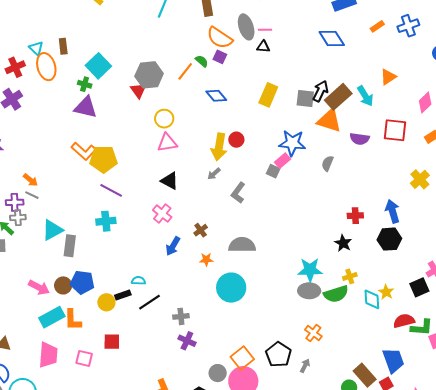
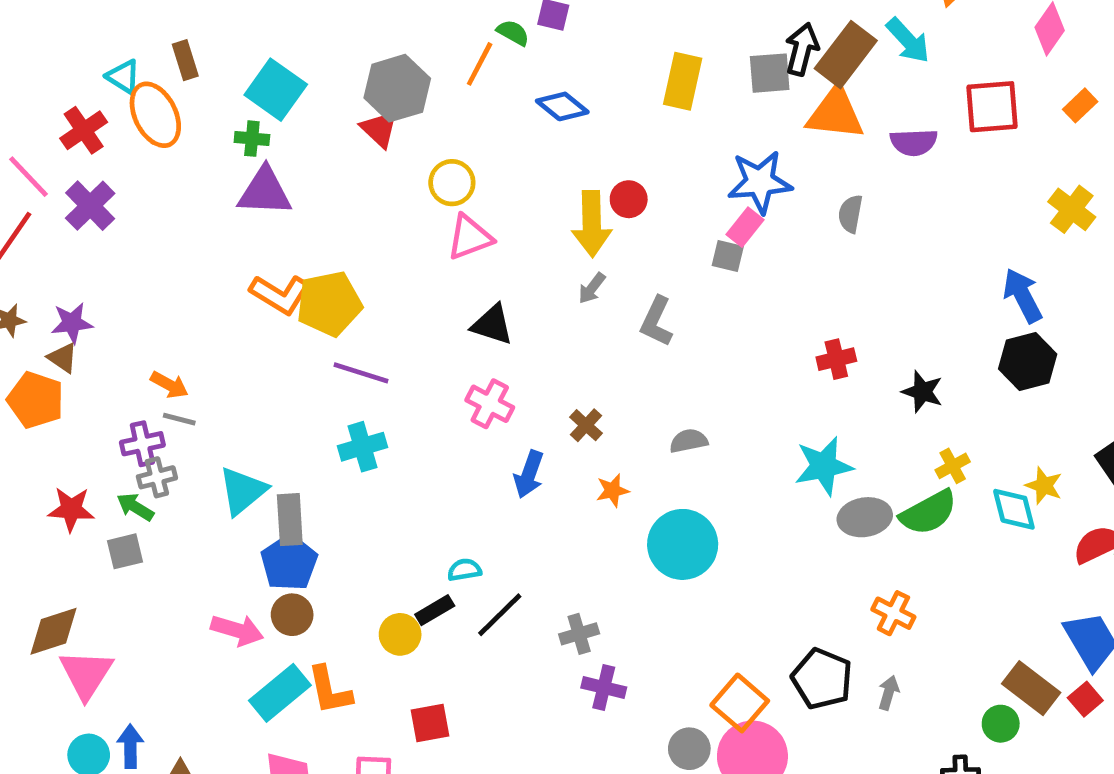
red cross: (355, 216) -> (836, 359), moved
gray semicircle: (242, 245) -> (689, 441), size x0.6
cyan star: (310, 270) -> (824, 466), moved
blue pentagon: (82, 282) -> (289, 563), moved, turned -30

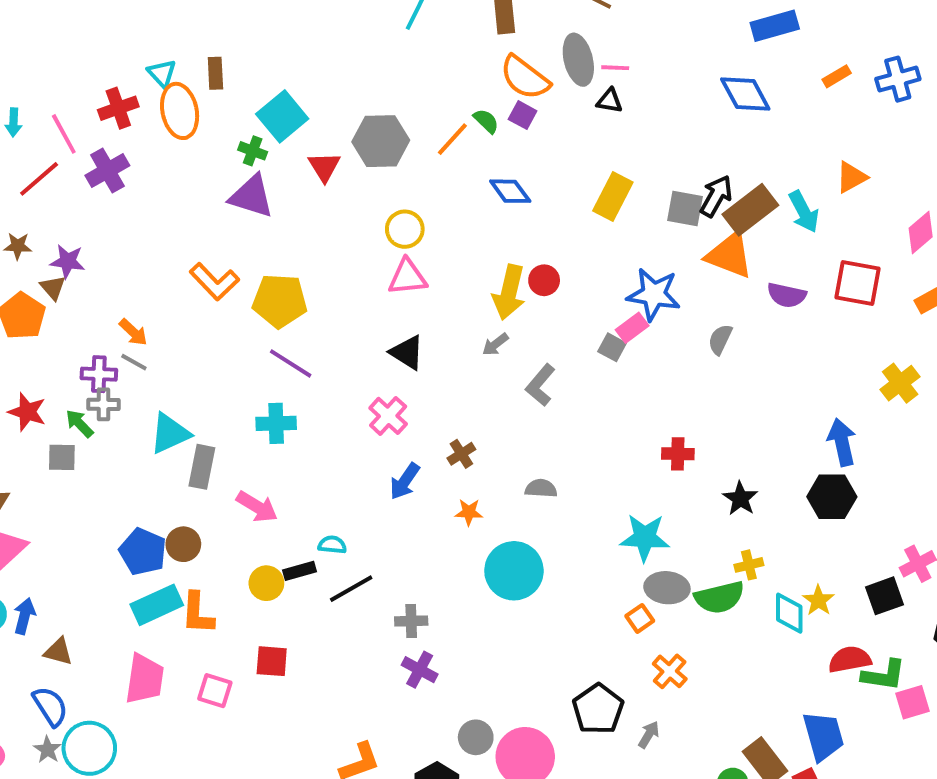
red triangle: (379, 129) -> (324, 167), moved
orange L-shape: (280, 294) -> (214, 282), moved
blue pentagon: (289, 563) -> (143, 552), moved, turned -30
pink arrow: (237, 630) -> (257, 507), moved
orange square: (740, 703) -> (640, 618), moved, size x0.6

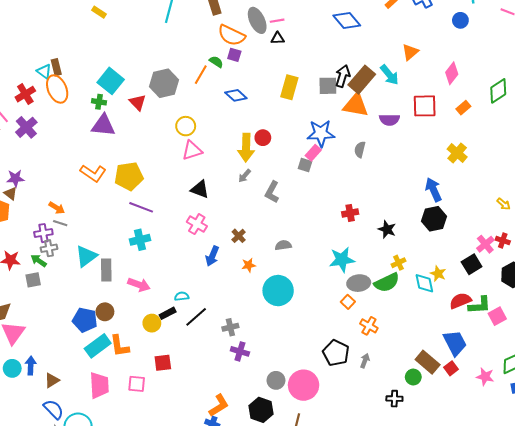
brown rectangle: (215, 73) -> (56, 67), moved
brown triangle: (58, 652) -> (52, 380), turned -35

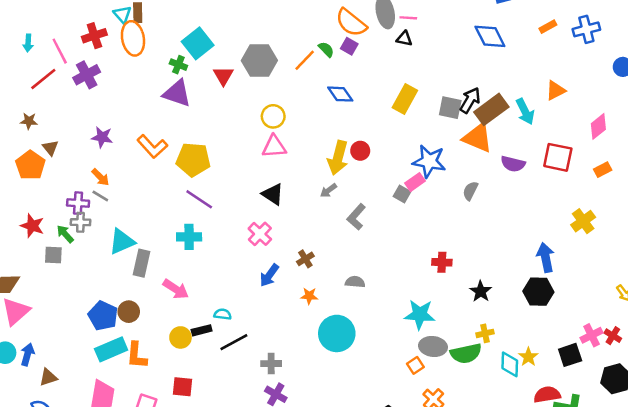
purple star: (15, 178) -> (102, 137), moved

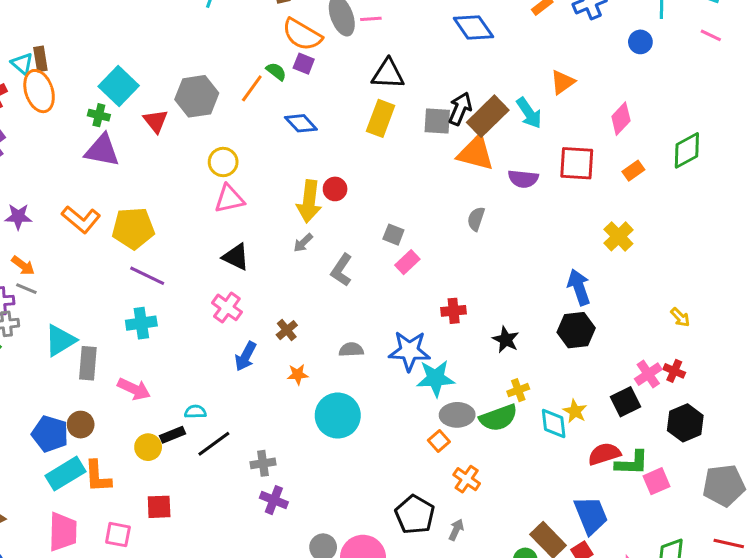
black triangle: (404, 39) -> (388, 74), moved, size x1.6
blue star: (429, 161) -> (409, 351), moved
pink rectangle: (415, 182) -> (407, 262), moved

